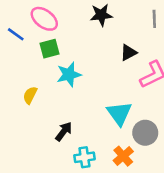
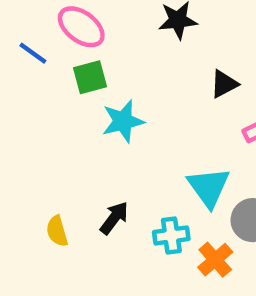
yellow semicircle: (30, 95) -> (57, 231), moved, turned -42
cyan cross: (84, 157) -> (171, 235), moved

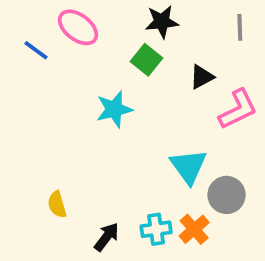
green square: (90, 77) -> (147, 60), moved, turned -36
black arrow: (114, 218) -> (107, 237), moved
cyan cross: (171, 235) -> (156, 229), moved

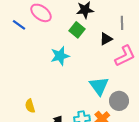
gray line: (240, 27) -> (122, 23), moved

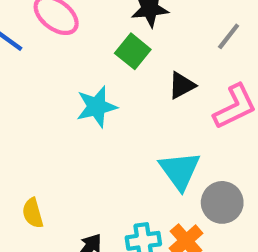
gray line: (122, 23) -> (229, 36), turned 40
black triangle: (106, 39) -> (182, 85), moved

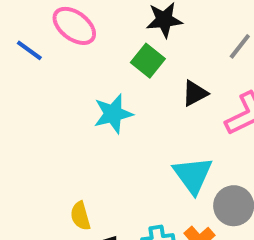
yellow semicircle: (33, 213) -> (80, 216), moved

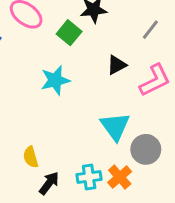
green square: (148, 61) -> (69, 33), moved

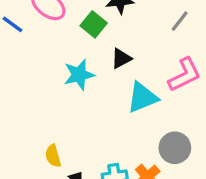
black triangle: (117, 65) -> (121, 58), moved
cyan triangle: (115, 126) -> (142, 97), moved, turned 44

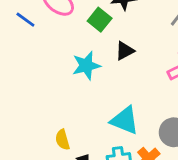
cyan triangle: (142, 97) -> (125, 120), moved, turned 44

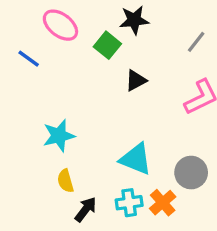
blue line: (25, 20) -> (29, 59), moved
cyan star: (86, 66) -> (59, 136), moved

